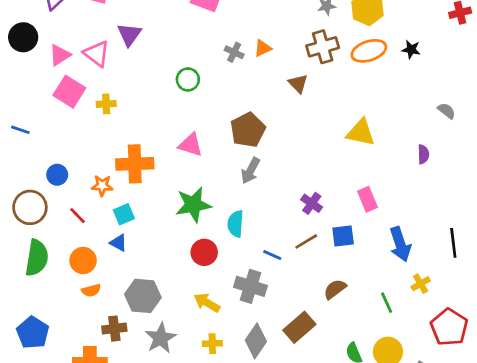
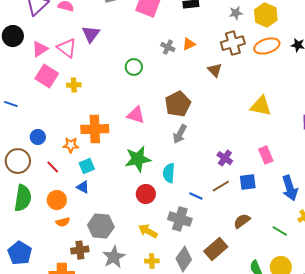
green line: (387, 303) -> (280, 231), turned -35

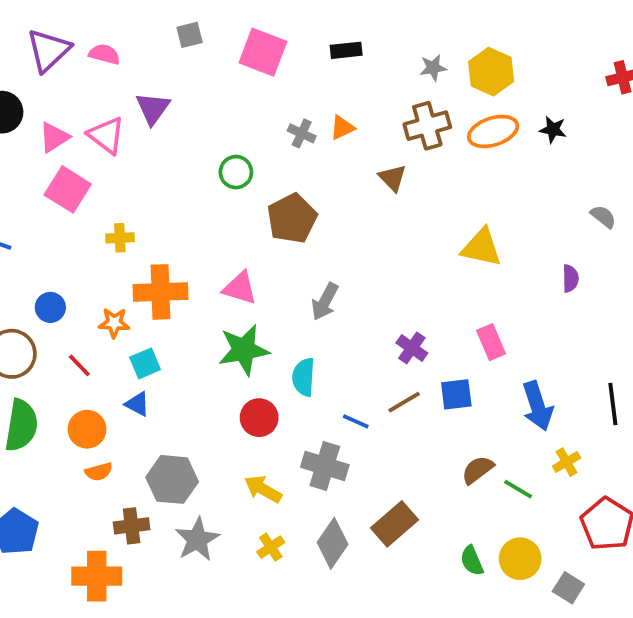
yellow cross: (74, 85) -> (120, 238), moved
brown pentagon: (178, 104) -> (292, 218), moved
pink triangle: (136, 115) -> (240, 288), moved
brown semicircle: (242, 221) -> (478, 470), moved
yellow cross: (152, 261) -> (271, 547), turned -32

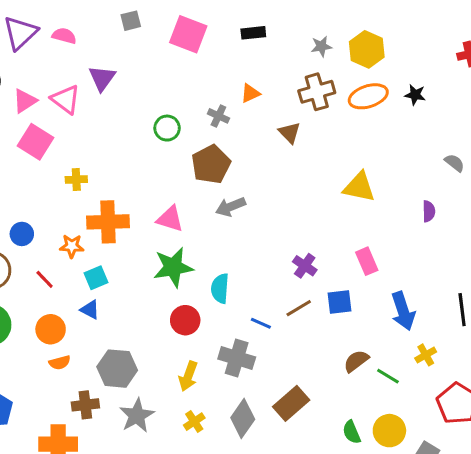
gray cross: (302, 133) -> (218, 116), moved
gray arrow: (325, 302) -> (231, 207), moved, turned 40
yellow arrow: (263, 489) -> (188, 376), turned -100

